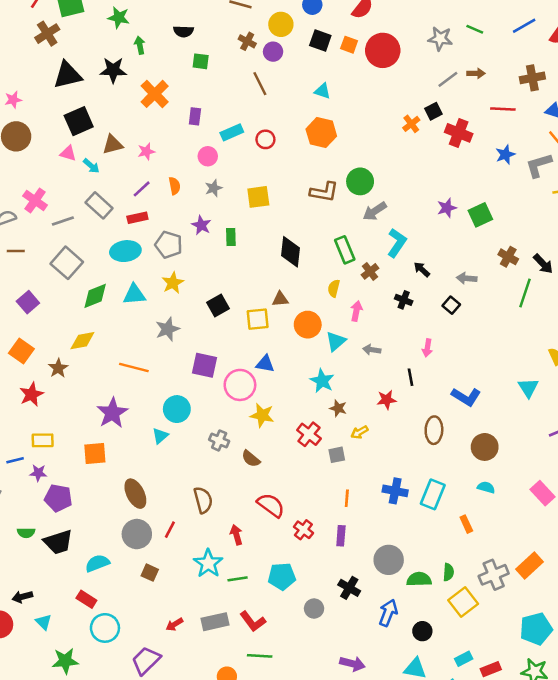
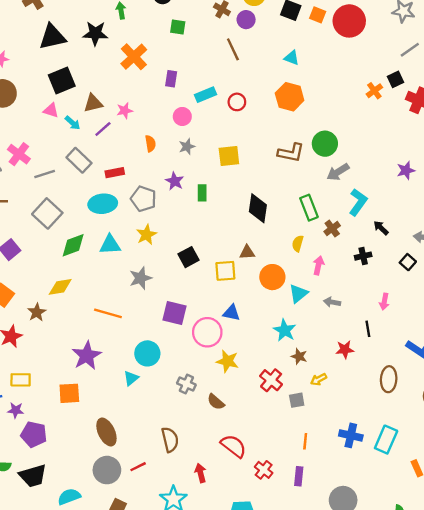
purple line: (142, 189) -> (103, 129), moved
black cross: (404, 300) -> (363, 256), turned -35
red line: (170, 530) -> (138, 467), turned 35

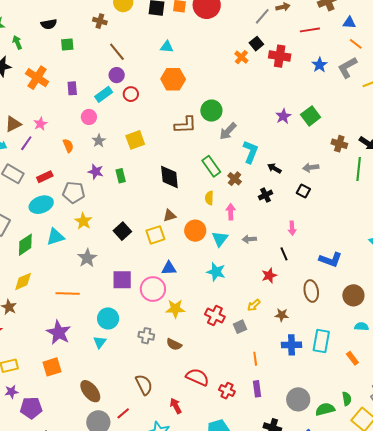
purple circle: (246, 20) -> (117, 75), moved
brown star: (299, 356) -> (282, 315), moved

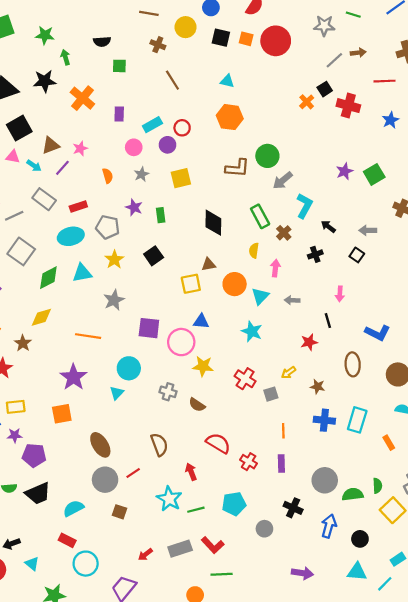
purple circle: (117, 75) -> (167, 145), moved
black square: (122, 231) -> (154, 256), moved

